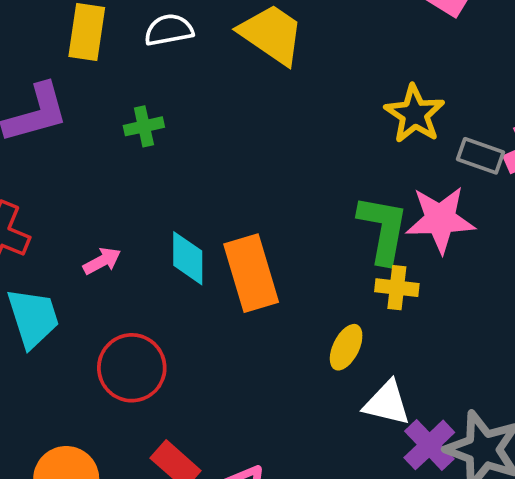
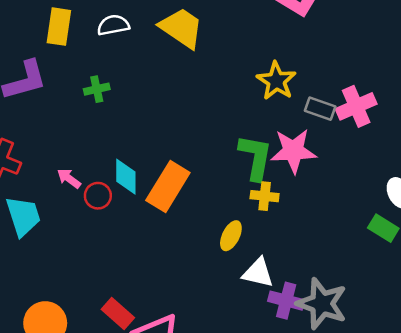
pink arrow: (102, 261) -> (69, 178), turned -115
orange rectangle: (251, 273) -> (168, 186), turned 48
red circle: (132, 368) -> (98, 196), moved, size x0.6
purple cross: (429, 445) -> (286, 301), turned -32

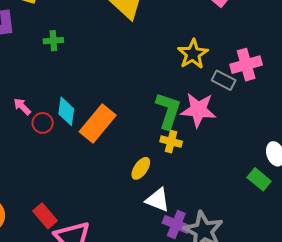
pink cross: (356, 106) -> (246, 65), moved

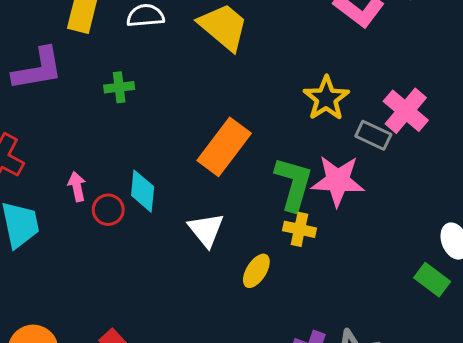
pink cross: (246, 65) -> (406, 111), turned -32
pink arrow: (22, 106) -> (77, 187), turned 36
orange rectangle: (98, 123) -> (224, 147), moved
white triangle: (158, 200) -> (206, 230), moved, turned 32

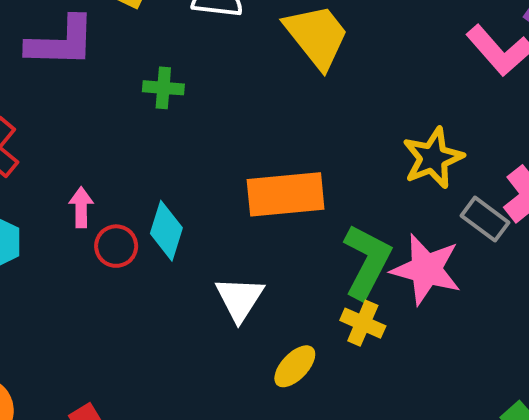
orange rectangle: (224, 147) -> (286, 194), turned 36

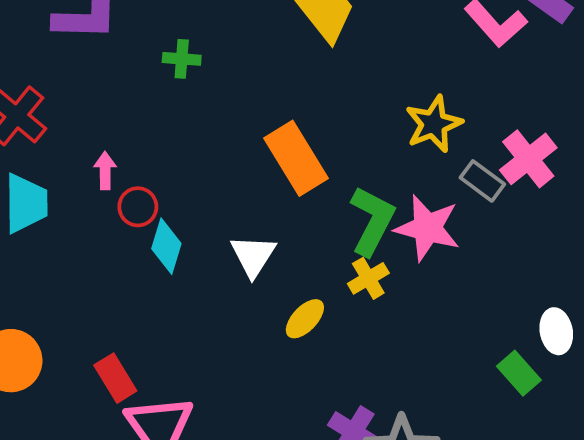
orange rectangle: (286, 194) -> (296, 158), turned 64
cyan diamond: (166, 231) -> (166, 246), moved
yellow cross: (363, 323) -> (368, 278), turned 36

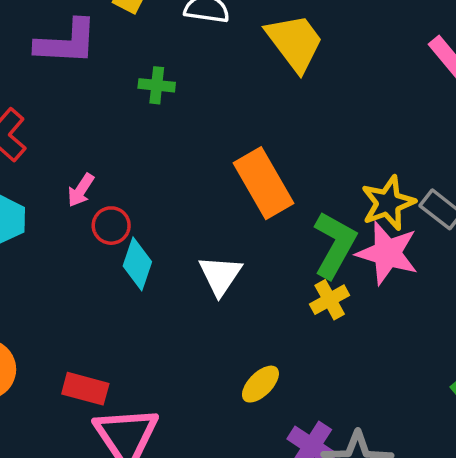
yellow star: (434, 124) -> (388, 203), moved
pink arrow: (105, 171) -> (81, 190), turned -148
yellow ellipse: (305, 319) -> (260, 384), moved
red rectangle: (115, 378) -> (85, 389), turned -45

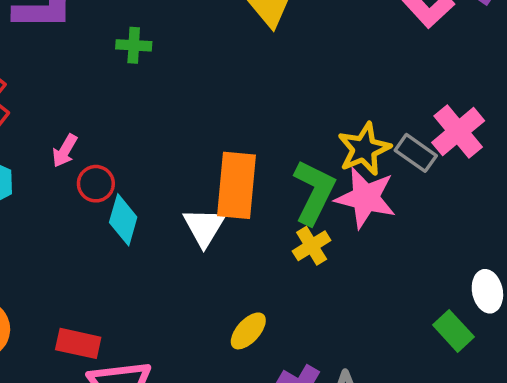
orange rectangle: (264, 183) -> (237, 185), moved, turned 38

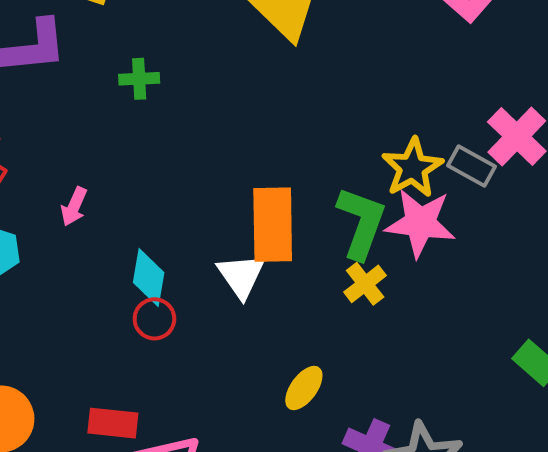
red circle: (96, 184) -> (154, 319), moved

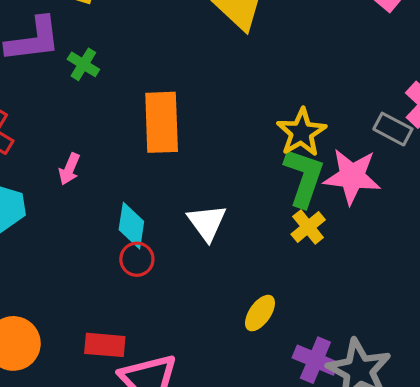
green cross: (139, 79) -> (83, 64), moved, turned 36
yellow star: (412, 168) -> (301, 132), moved
orange rectangle: (273, 225) -> (162, 122), moved

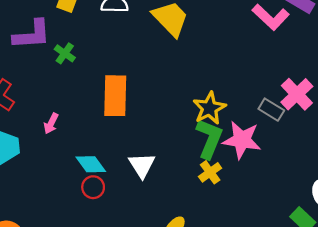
cyan diamond: (131, 226) -> (91, 164), turned -48

